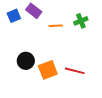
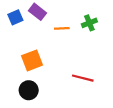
black circle: (26, 61) -> (29, 90), moved
orange square: (48, 70) -> (32, 60), moved

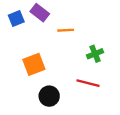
green cross: (89, 23) -> (95, 54), moved
black circle: (29, 90) -> (49, 96), moved

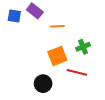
blue square: (16, 18) -> (14, 16), turned 32
orange square: (34, 64) -> (57, 56), moved

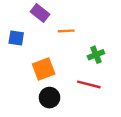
blue square: (14, 16) -> (16, 38), moved
orange square: (57, 56) -> (44, 69), moved

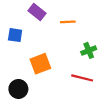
orange line: (66, 31) -> (68, 22), moved
black circle: (50, 98) -> (18, 89), moved

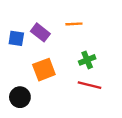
purple rectangle: (37, 12) -> (40, 32), moved
green cross: (89, 50) -> (87, 60), moved

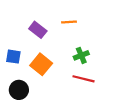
blue square: (16, 38) -> (13, 57), moved
orange square: (44, 70) -> (41, 64), turned -30

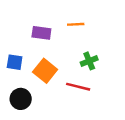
purple rectangle: (38, 30) -> (41, 33), turned -30
red line: (83, 79) -> (78, 87), moved

